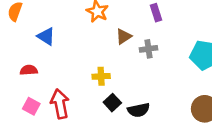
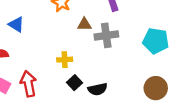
brown triangle: (124, 36) -> (84, 24), turned 32
gray cross: (149, 49) -> (106, 35), size x1.5

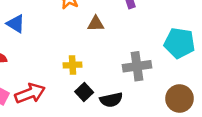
gray cross: (106, 35) -> (137, 66), moved
red arrow: (28, 84) -> (30, 93), turned 80

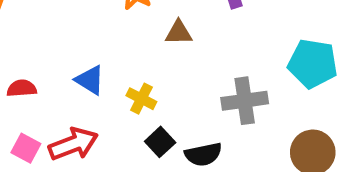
blue triangle: (16, 24) -> (90, 80), moved
yellow cross: (73, 65) -> (141, 99), turned 30

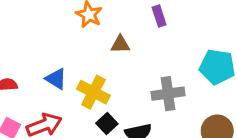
yellow cross: (141, 99) -> (93, 92), size x1.5

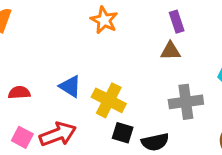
brown triangle: (120, 44) -> (170, 51), moved
black square: (107, 123) -> (123, 133), turned -30

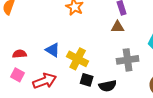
pink square: (22, 137) -> (18, 75), moved

